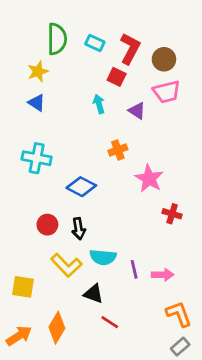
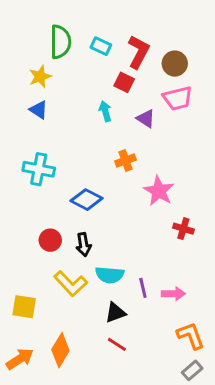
black triangle: (93, 294) -> (115, 313), moved, turned -40

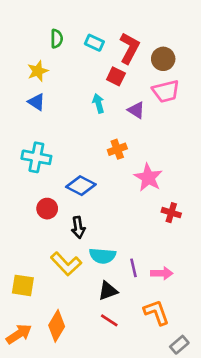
green semicircle: (60, 42) -> (57, 39), size x0.6
red circle: (50, 240) -> (47, 209), moved
orange L-shape: (191, 336) -> (156, 312), moved

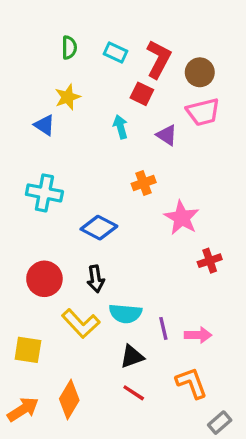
yellow star: (38, 71) -> (68, 97), moved
red circle: (47, 209) -> (44, 279), moved, size x1.4
red cross: (171, 213) -> (210, 261), turned -36

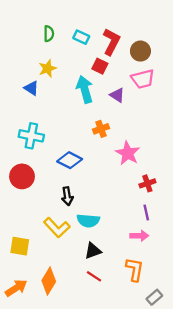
cyan arrow: (120, 127) -> (85, 89), size x1.6
red circle: (44, 279) -> (22, 176), moved
purple line: (163, 328) -> (146, 212), moved
orange L-shape: (192, 383) -> (135, 269), turned 30

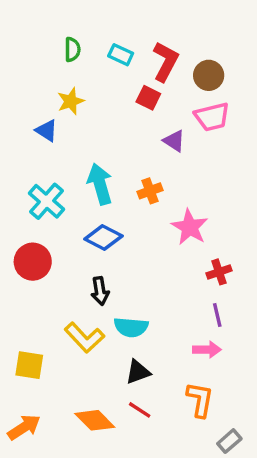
cyan arrow: (85, 89) -> (100, 184), moved
cyan cross: (31, 136) -> (46, 201), turned 30
orange diamond: (49, 281) -> (95, 420), moved, turned -76

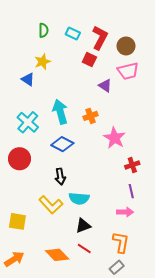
gray rectangle: (229, 441) -> (117, 267), moved

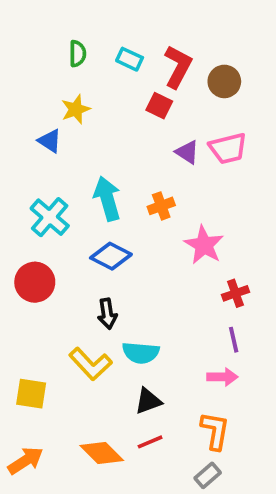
pink trapezoid: (128, 71) -> (228, 148), moved
red line: (84, 249) -> (150, 442), turned -56

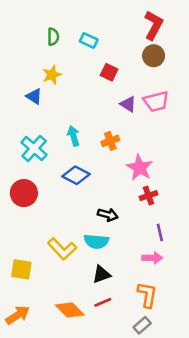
red L-shape: (178, 67) -> (154, 25), moved
cyan arrow: (107, 199) -> (73, 136), size x0.7
red cross: (235, 293) -> (148, 196), moved
black arrow: (107, 314) -> (108, 215), moved, turned -66

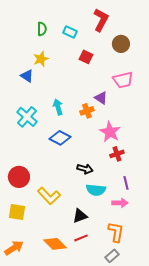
red L-shape: (154, 25) -> (101, 20), moved
purple triangle: (128, 104) -> (101, 98), moved
red circle: (24, 193) -> (19, 177), moved
cyan semicircle: (96, 241) -> (96, 190), moved

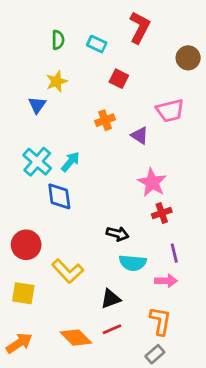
brown circle: (121, 44) -> (188, 58), moved
blue triangle: (27, 76) -> (37, 105), turned 32
cyan arrow: (58, 107) -> (70, 162), moved, turned 56
orange cross: (87, 111) -> (105, 120), moved
blue diamond: (60, 138) -> (59, 196), moved, turned 55

